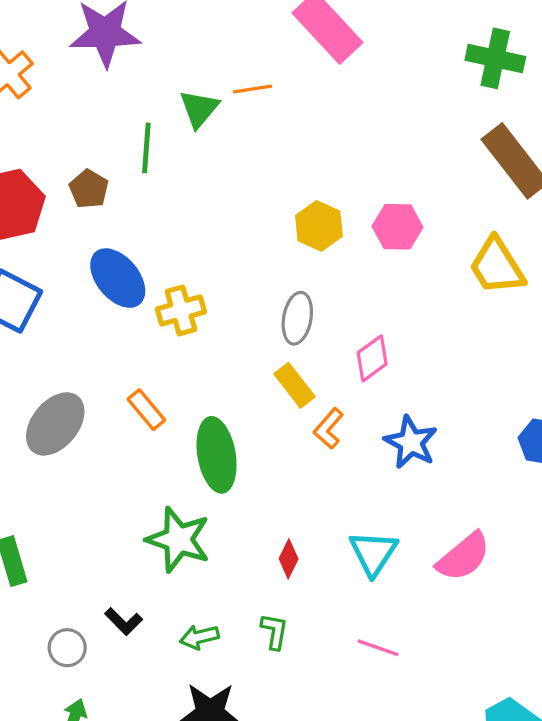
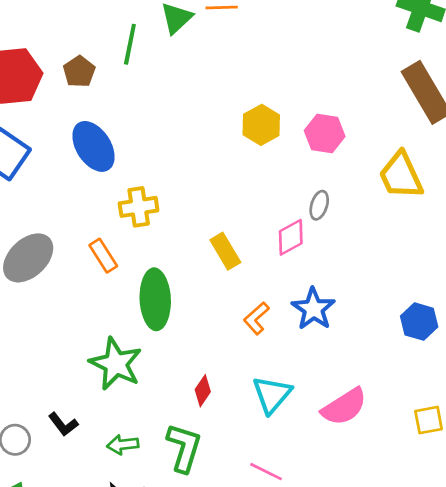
yellow cross: (181, 310) -> (139, 207), moved
gray ellipse: (297, 318) -> (319, 205), moved, size x0.7
orange L-shape: (329, 428) -> (256, 318), moved
green L-shape: (274, 631) -> (184, 448), size x1.6

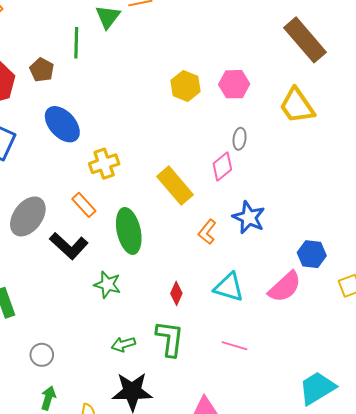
yellow rectangle: (225, 251) -> (175, 186), size x1.4
blue hexagon: (419, 322) -> (312, 254), moved
green star: (116, 364) -> (108, 285), size x0.7
cyan triangle: (272, 395) -> (229, 287), turned -44
black L-shape: (63, 424) -> (69, 246), moved, size x1.6

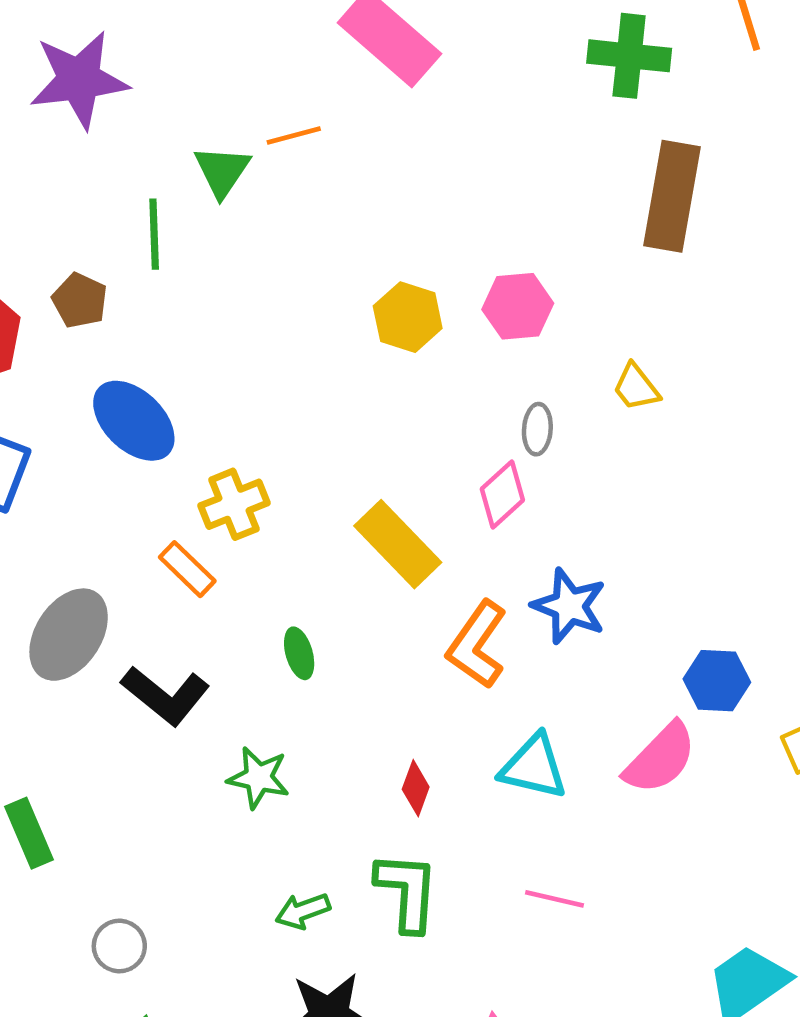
brown rectangle: (305, 40) -> (672, 196), turned 54
yellow trapezoid: (297, 106) -> (636, 387), moved, size x0.6
orange rectangle: (84, 205) -> (187, 569), moved
green ellipse: (129, 231) -> (299, 653), size x0.5
orange L-shape: (207, 232) -> (477, 645), size x1.5

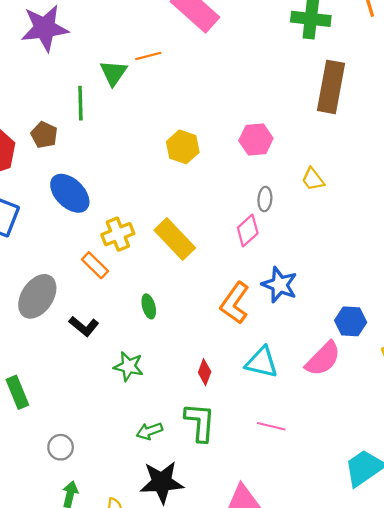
yellow hexagon: (408, 317) -> (183, 147), moved
yellow rectangle: (398, 544) -> (175, 239), moved
black L-shape: (165, 695) -> (84, 326), size x0.7

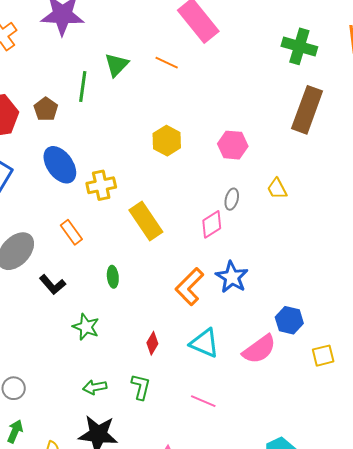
orange line: (148, 56) -> (167, 63), moved, turned 30
yellow cross: (118, 234) -> (101, 185), moved
green L-shape: (200, 422) -> (141, 387), size x0.7

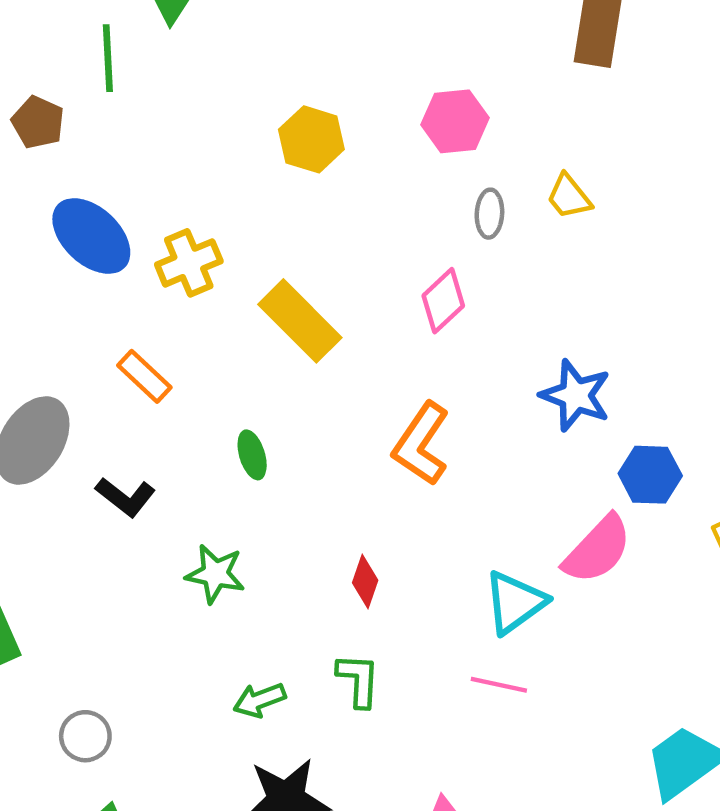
gray ellipse: (232, 199) -> (489, 214), moved
blue star: (232, 277) -> (576, 395), moved
cyan triangle: (204, 343) -> (515, 602), moved, turned -48

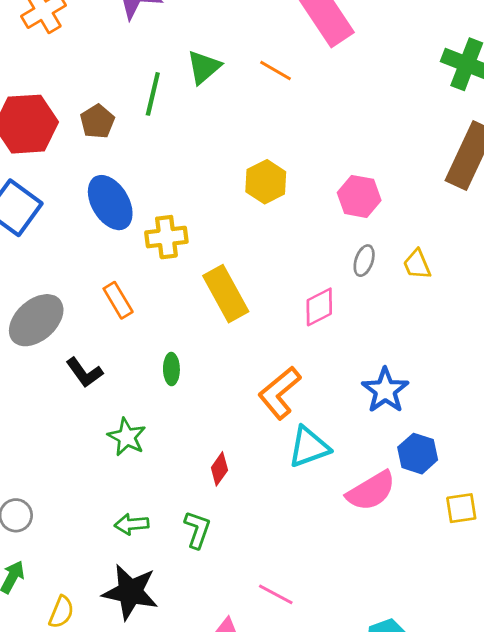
cyan triangle: (515, 602) -> (309, 447), moved
pink line: (499, 685) -> (276, 594), moved

